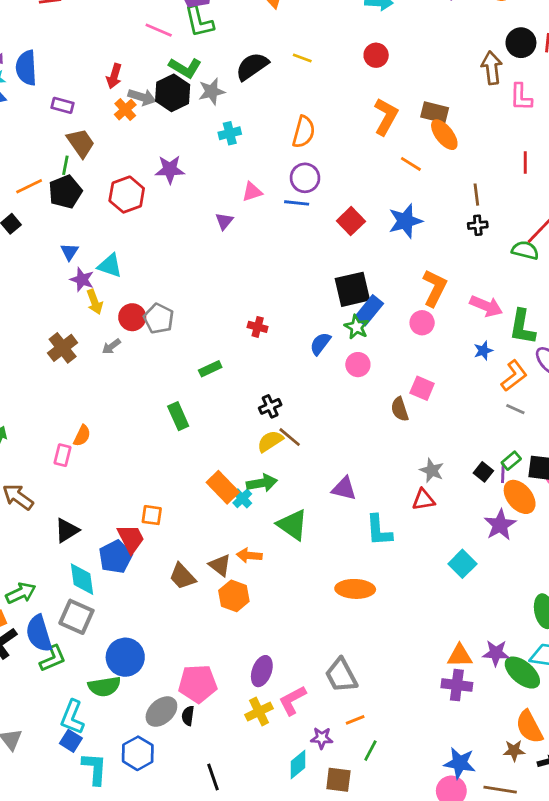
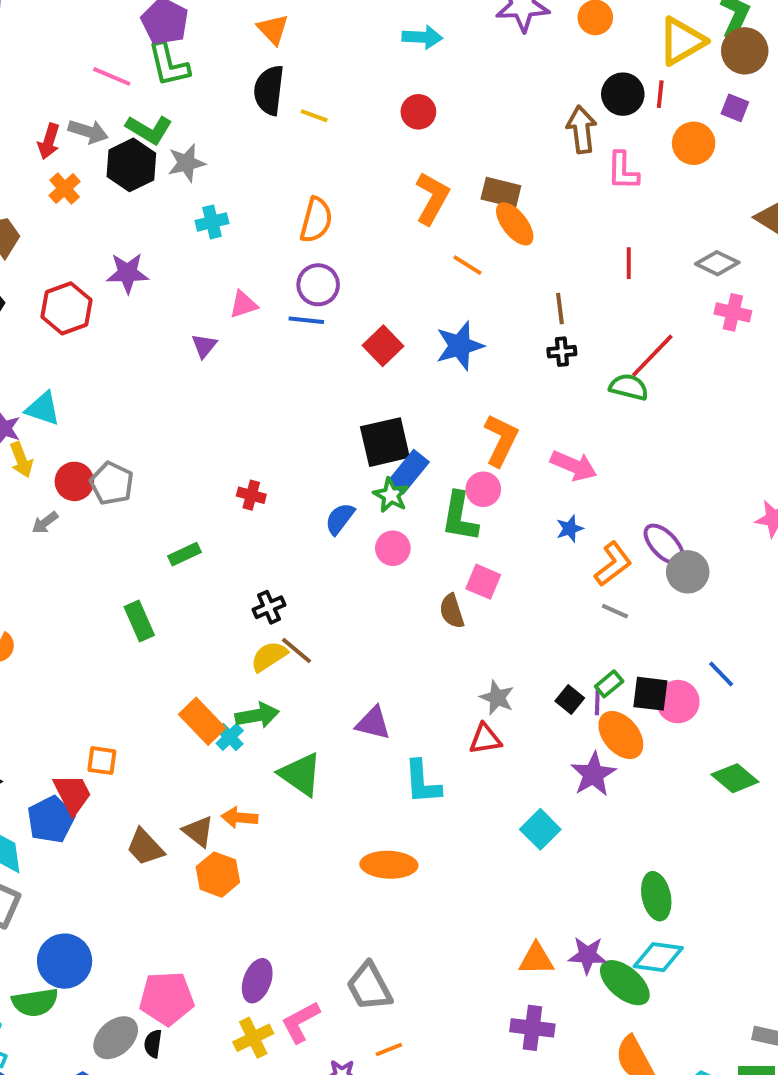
black semicircle: (252, 66) -> (269, 90), moved, turned -48
gray arrow: (142, 97) -> (88, 131), moved
green L-shape: (522, 327) -> (460, 517), moved
purple cross: (457, 685) -> (532, 1028), moved

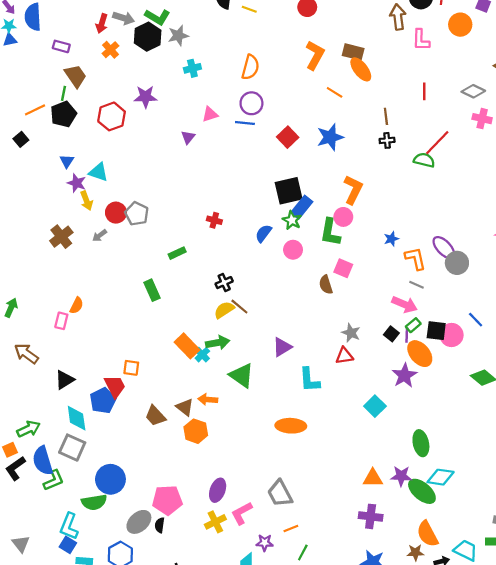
pink arrow: (574, 466) -> (404, 304), moved
orange L-shape: (613, 564) -> (415, 258), turned -65
purple triangle: (373, 723) -> (282, 347), turned -45
green ellipse: (656, 896) -> (421, 443), moved

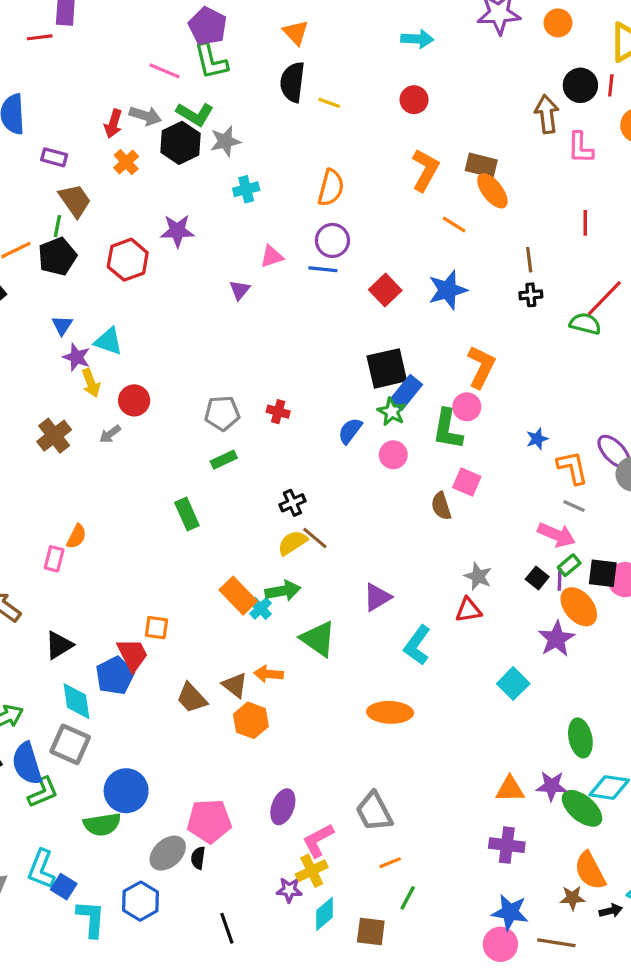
gray pentagon: (137, 214) -> (222, 413), moved, turned -30
cyan L-shape: (309, 380) -> (417, 645), turned 40
yellow cross: (215, 522) -> (312, 871), moved
cyan L-shape: (69, 526) -> (41, 869), moved
purple star: (265, 543) -> (289, 890), moved

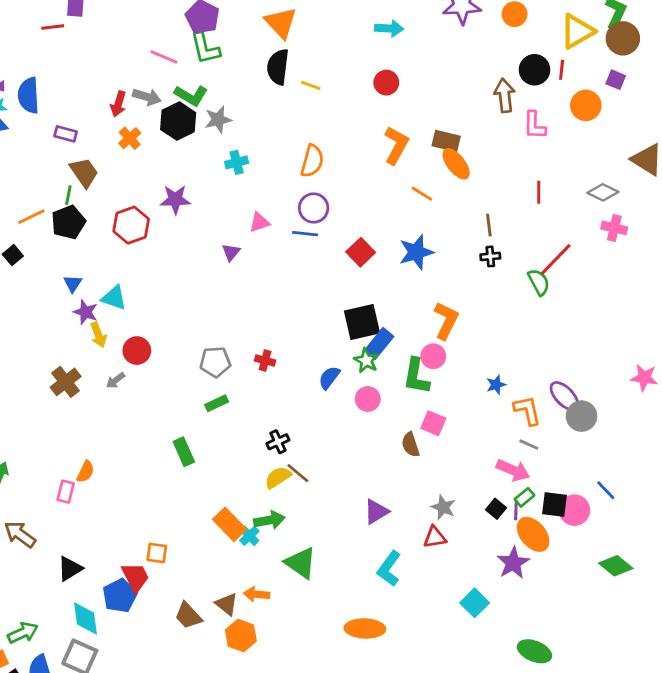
orange triangle: (296, 33) -> (281, 23), size x1.4
green semicircle: (585, 324) -> (539, 282), turned 48
purple triangle: (377, 597) -> (376, 512), moved
green ellipse: (580, 738) -> (534, 651), turned -56

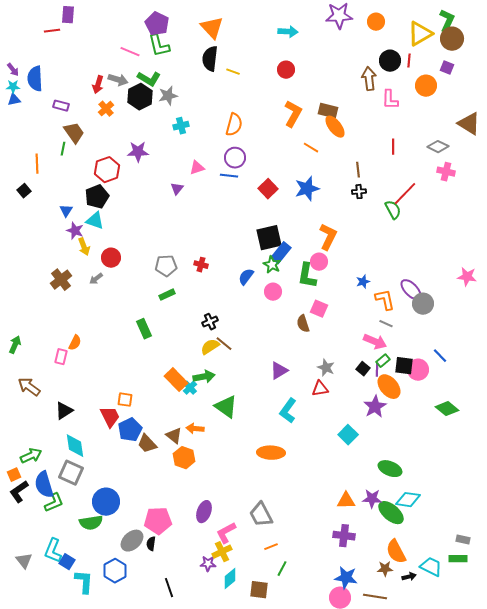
orange line: (31, 217) -> (37, 164), turned -66
black pentagon: (68, 222) -> (97, 197), moved
blue pentagon: (120, 596) -> (130, 430), moved

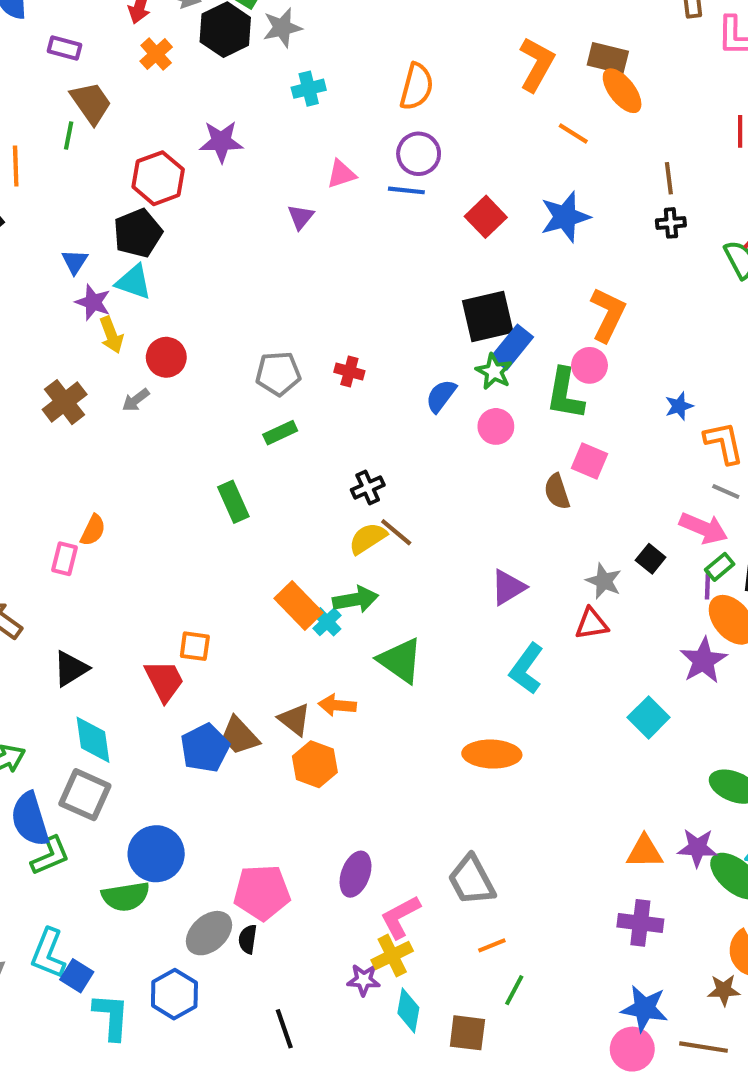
black square: (363, 369) -> (651, 559), moved
blue pentagon: (130, 430) -> (205, 748), moved
cyan diamond: (230, 579) -> (408, 1010), turned -40

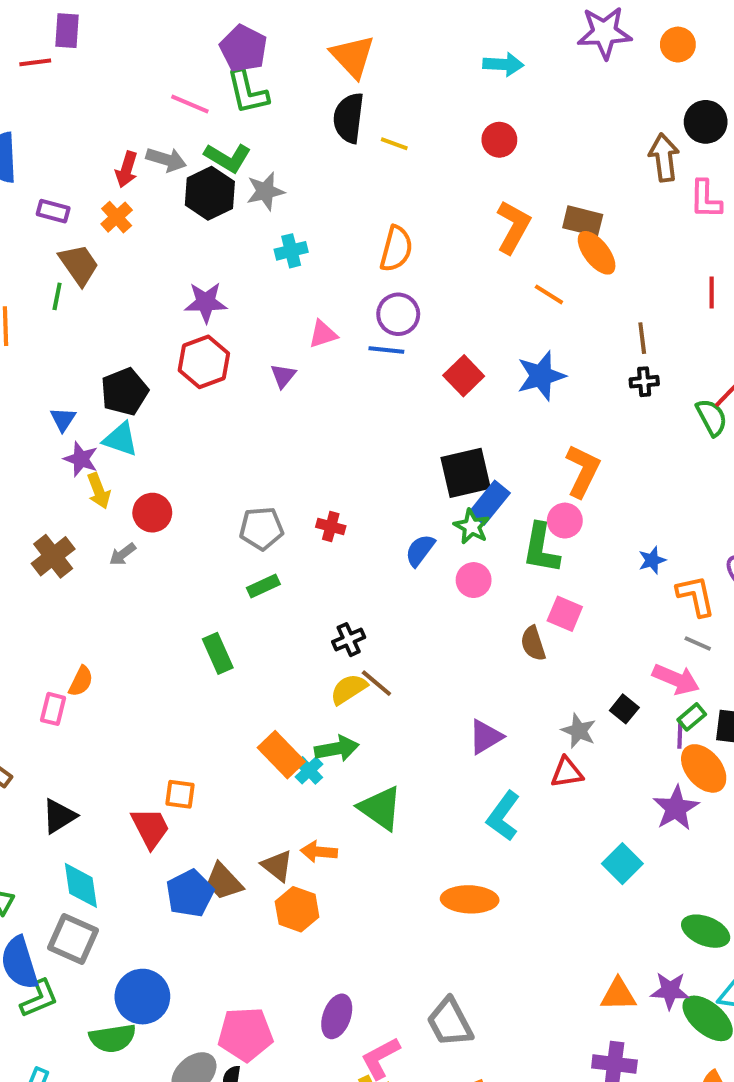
orange cross: (156, 54) -> (117, 217), moved
red hexagon: (158, 178) -> (204, 362), moved

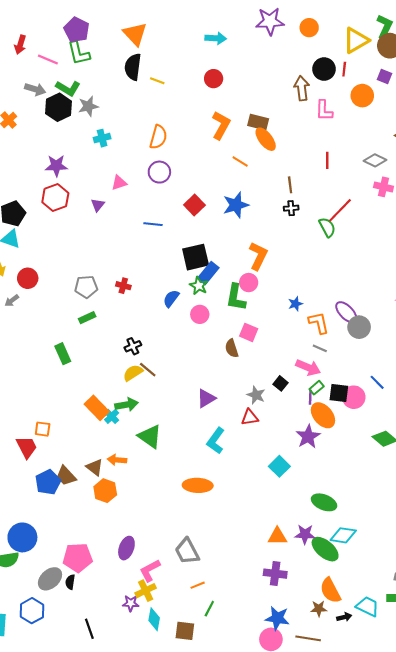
red arrow: (126, 169) -> (20, 45), moved
blue line: (386, 350) -> (153, 224), moved

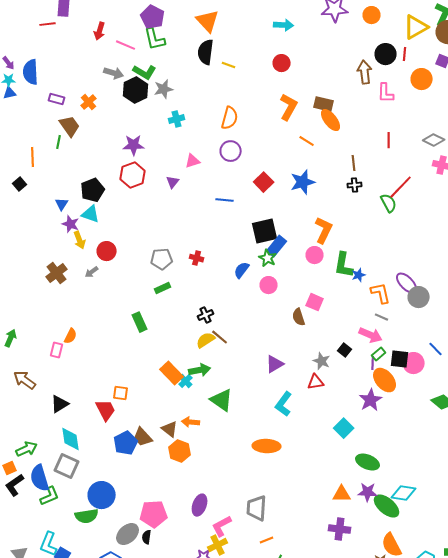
green L-shape: (236, 297) -> (344, 265), moved
green ellipse: (324, 502) -> (368, 462), moved
gray trapezoid: (187, 551) -> (257, 508), turned 32

